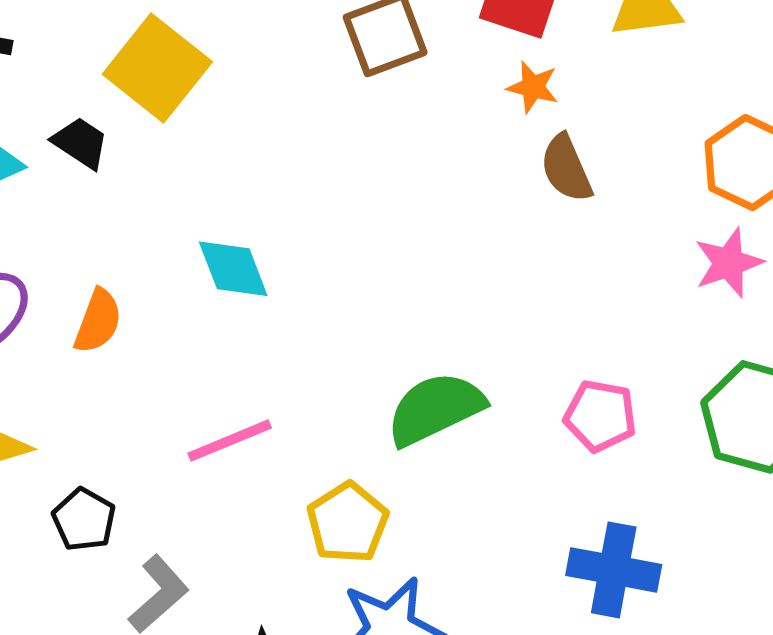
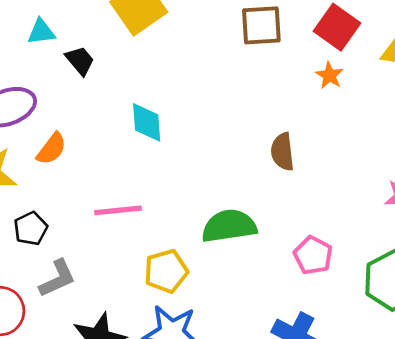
black trapezoid: (81, 143) -> (80, 61), moved
brown semicircle: (566, 168) -> (282, 152), moved
orange semicircle: (98, 321) -> (51, 149), moved

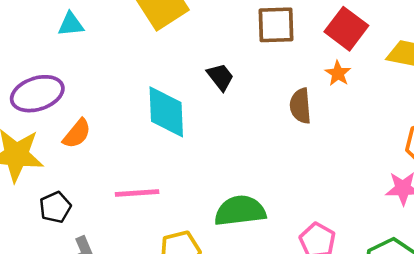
black trapezoid: (80, 61) -> (220, 77), moved
cyan diamond: (147, 122) -> (166, 112), size x1.4
brown semicircle: (282, 152) -> (300, 106), moved

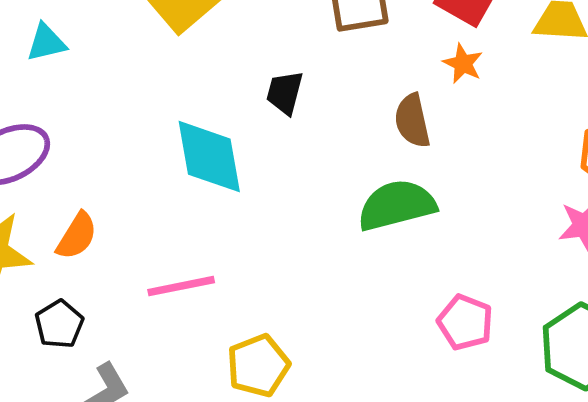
black trapezoid: (220, 77) -> (285, 93), turned -120
orange semicircle: (77, 134) -> (77, 236), moved
green semicircle: (240, 211) -> (397, 205), moved

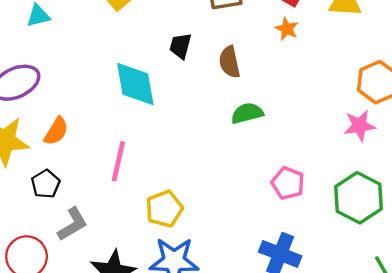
brown semicircle: (412, 121) -> (230, 62), moved
green semicircle: (397, 205) -> (247, 113), size x0.7
pink line: (181, 286) -> (118, 161), turned -66

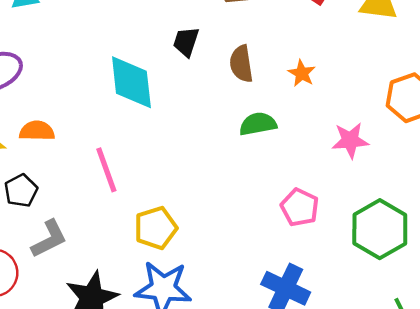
orange star: (287, 29) -> (302, 73), moved
pink star: (360, 126) -> (350, 140), moved
orange semicircle: (56, 131) -> (37, 131), turned -124
pink line: (118, 161) -> (106, 170), turned -36

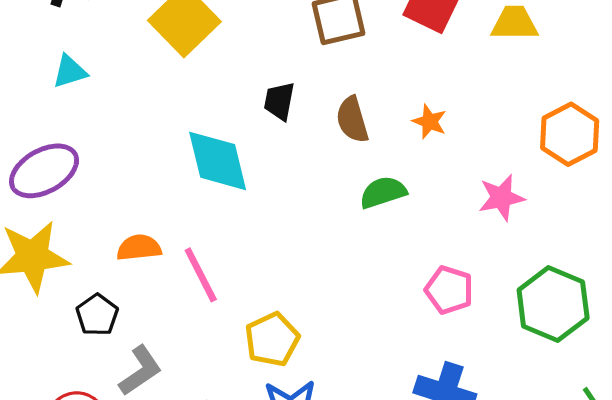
orange semicircle: (37, 131) -> (139, 248), moved

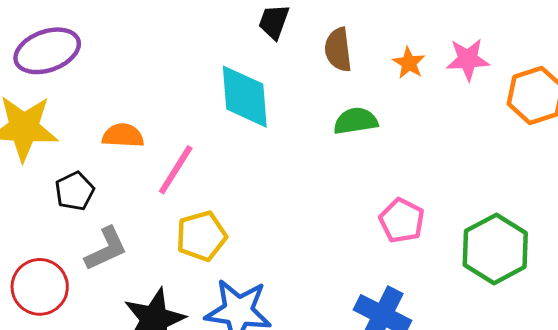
cyan diamond: (218, 161) -> (245, 97), moved
pink star: (501, 198) -> (468, 59), moved
pink line: (201, 275) -> (176, 170), turned 50
yellow pentagon: (272, 339) -> (201, 236), moved

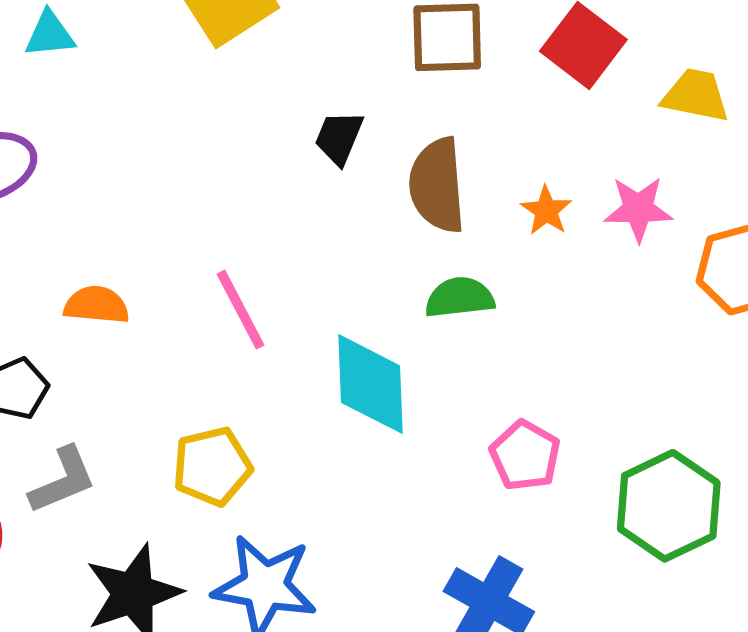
brown semicircle: (338, 50) -> (437, 185), size x1.4
cyan diamond: (245, 97) -> (370, 384), moved
pink line: (176, 170) -> (241, 310), moved, turned -62

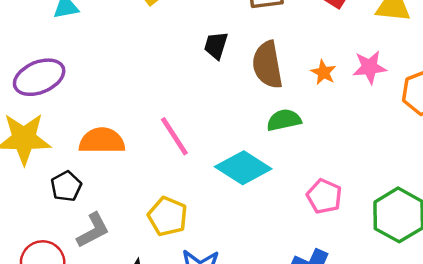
orange semicircle: (97, 305) -> (102, 141), size x1.4
cyan diamond: (370, 384) -> (243, 168), turned -50
yellow pentagon: (212, 466) -> (168, 216), turned -30

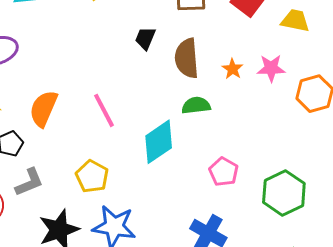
orange semicircle: (102, 141) -> (43, 109), turned -72
cyan diamond: (243, 168) -> (159, 142), turned -72

